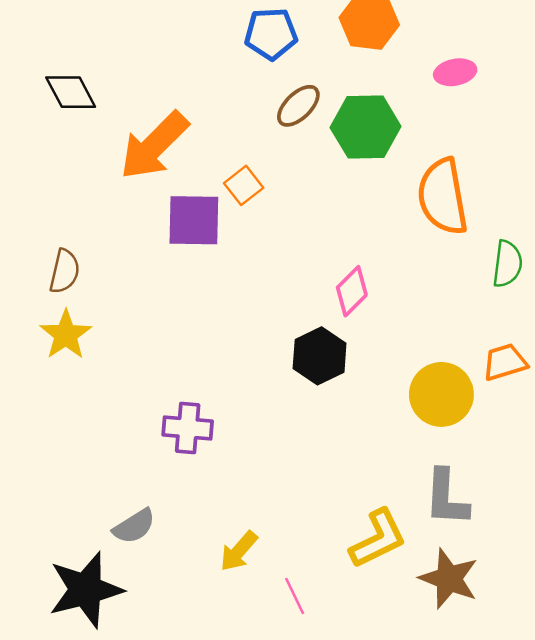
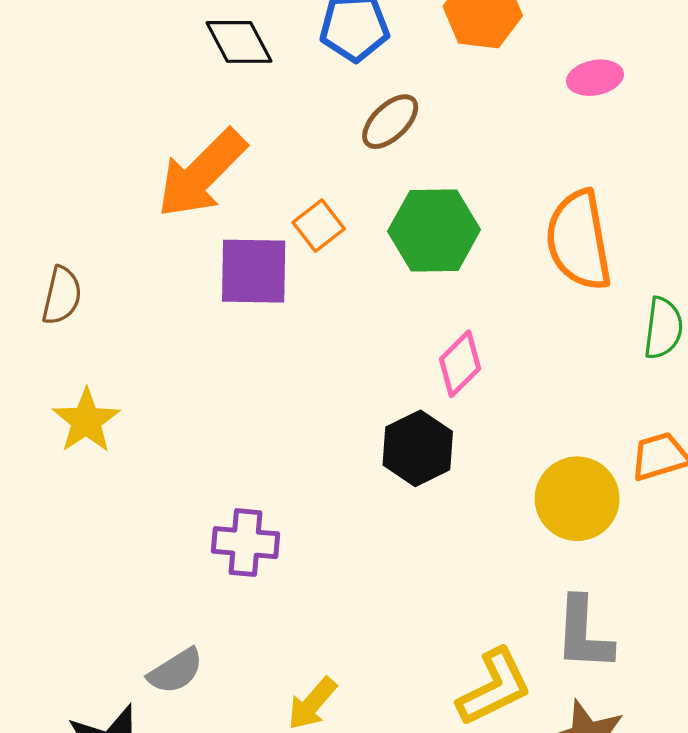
black diamond: (71, 92) -> (239, 42), moved
green hexagon: (366, 127) -> (434, 231), moved
brown semicircle: (64, 271) -> (62, 296), moved

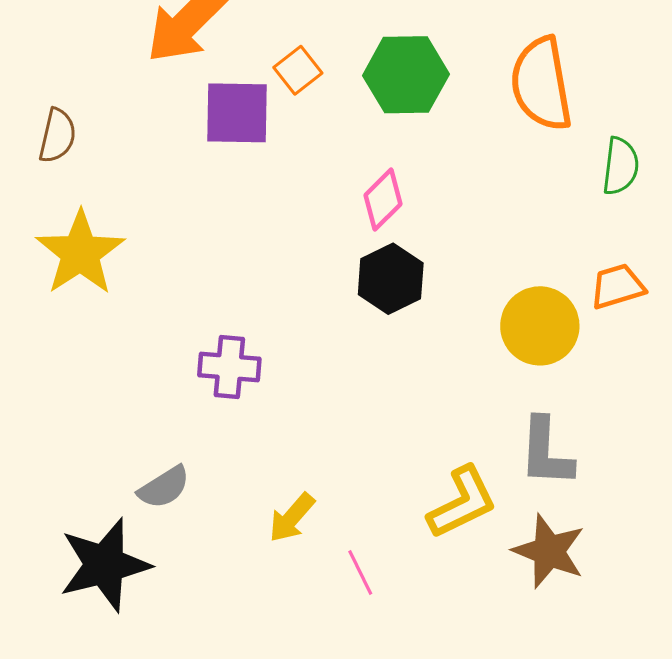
pink diamond: (460, 364) -> (383, 200), moved
yellow star: (86, 421) -> (80, 253), size x1.4

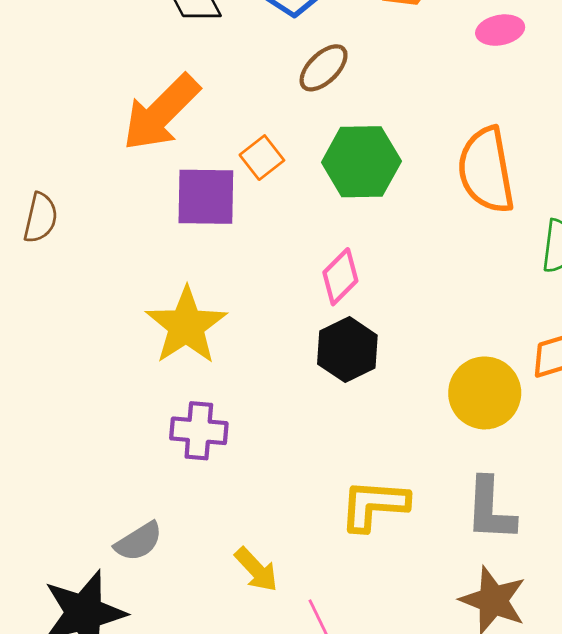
yellow star: (80, 253) -> (186, 326), moved
yellow L-shape: (462, 502) -> (374, 505), moved, turned -150
yellow arrow: (292, 518) -> (256, 570), turned -84

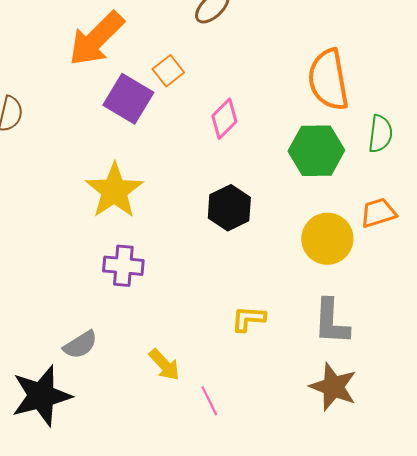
green hexagon: (361, 162) -> (316, 151), moved
purple square: (206, 197) -> (128, 99), turned 30
pink diamond: (340, 277) -> (224, 119), moved
yellow L-shape: (374, 505) -> (248, 319), size x0.7

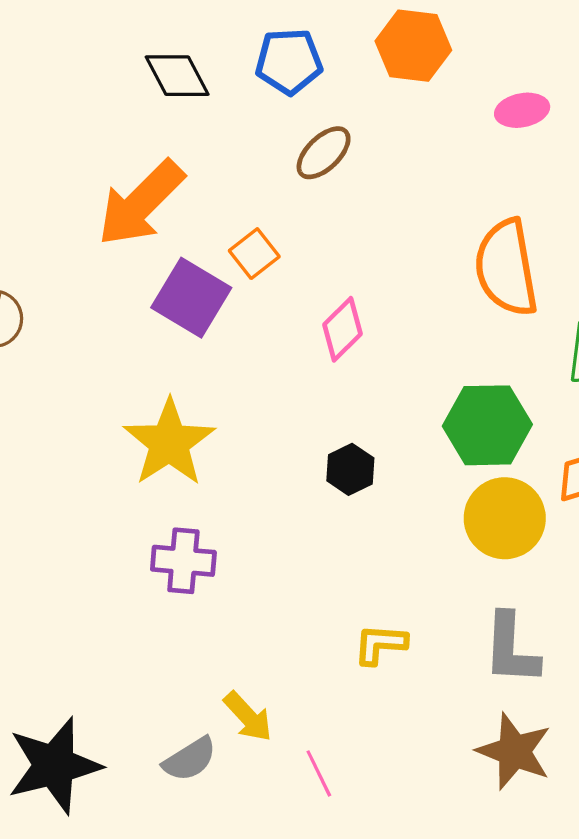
green hexagon: (316, 151) -> (487, 425), moved
black hexagon: (229, 208) -> (350, 469), size x0.7
gray semicircle: (80, 345) -> (190, 759), moved

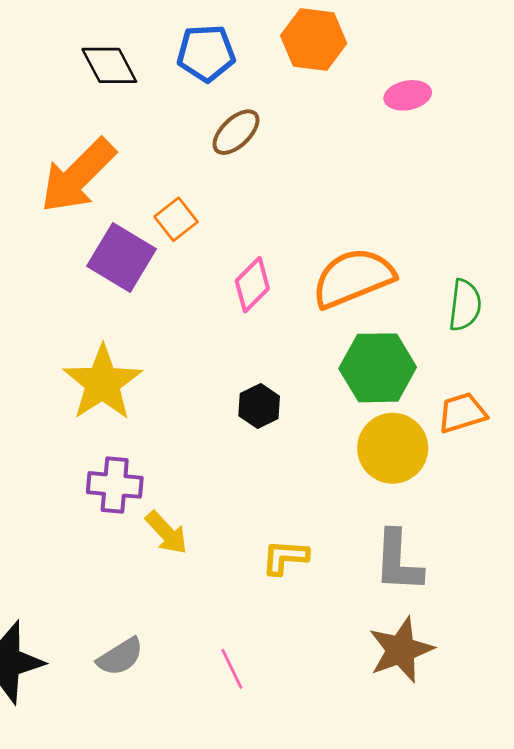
orange semicircle: (506, 268) -> (353, 278), moved, turned 78
yellow arrow: (248, 717) -> (167, 533), moved
brown star: (514, 751) -> (401, 650), turned 30

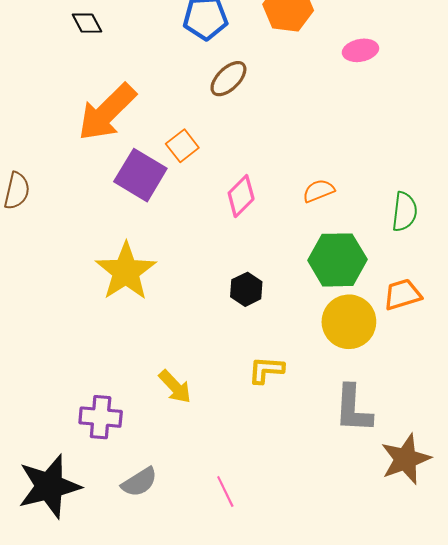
black diamond: (109, 65) -> (87, 23), moved, size x0.7
orange semicircle: (353, 278) -> (319, 191), size x0.5
purple cross: (115, 485) -> (101, 417), moved
yellow L-shape: (285, 557) -> (266, 370), moved
brown star: (401, 650) -> (406, 459), moved

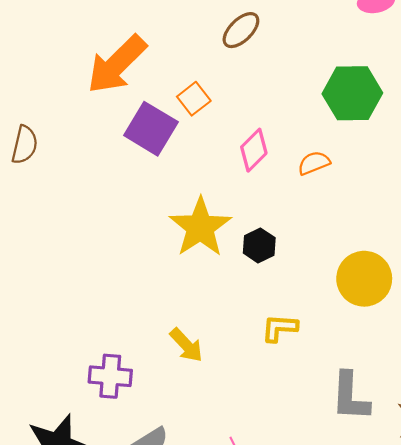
orange semicircle: (319, 191) -> (314, 163), moved
green hexagon: (337, 260) -> (352, 93), moved
yellow star: (126, 271) -> (200, 227), moved
gray L-shape: (353, 409) -> (350, 397), moved

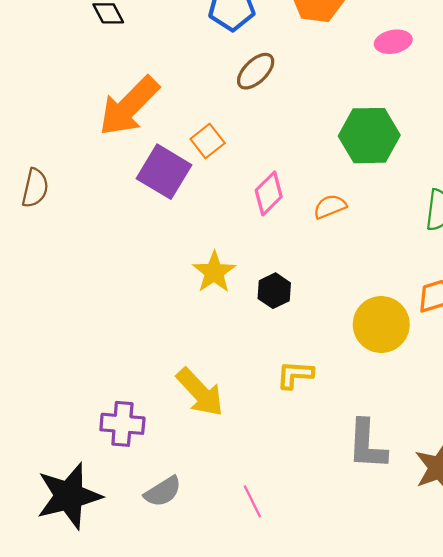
yellow star: (200, 227) -> (214, 272), size x0.7
yellow arrow: (186, 345) -> (200, 392), size x1.4

